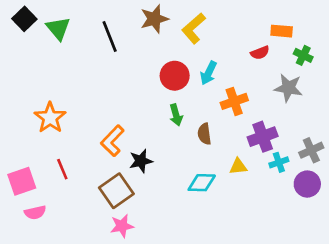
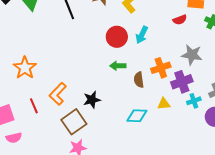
gray star: (288, 88) -> (192, 55), moved
orange cross: (234, 101) -> (161, 68), moved
green arrow: (176, 115) -> (118, 66), turned 105
orange L-shape: (112, 141) -> (58, 94), moved

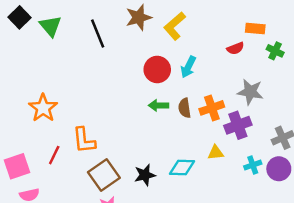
brown semicircle: (139, 80) -> (185, 108), moved
orange L-shape: (58, 94) -> (84, 140), turned -50
black star: (92, 100) -> (145, 175), moved
cyan cross: (194, 101) -> (253, 165), moved
red line: (34, 106) -> (54, 155), turned 49

